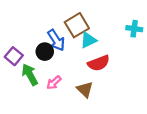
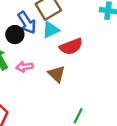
cyan triangle: (88, 40) -> (51, 30), moved
pink arrow: (54, 83) -> (24, 67), turned 35

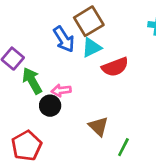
black circle: (15, 35) -> (50, 106), moved
brown triangle: (57, 74) -> (98, 126), moved

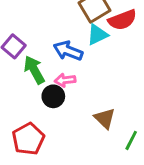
blue arrow: (64, 39) -> (68, 51), moved, turned 144
red semicircle: (115, 67) -> (122, 20), moved

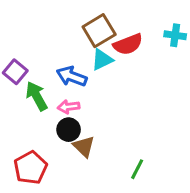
black circle: (53, 96) -> (69, 130), moved
brown triangle: (105, 118) -> (84, 146), moved

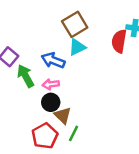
red semicircle: (128, 44) -> (119, 41), moved, turned 120
red pentagon: (31, 168) -> (45, 136), moved
green line: (137, 169) -> (74, 133), moved

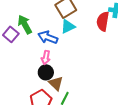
green arrow: (26, 76) -> (25, 24), moved
pink arrow: (51, 84) -> (46, 57), turned -72

